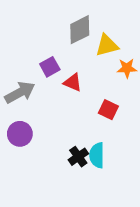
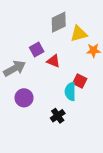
purple circle: (20, 134) -> (24, 98), moved
cyan semicircle: (97, 155) -> (70, 92), moved

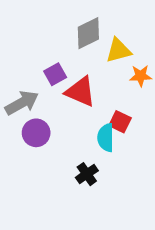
red triangle: (53, 61) -> (80, 92), size x1.5
purple circle: (24, 98) -> (36, 133), moved

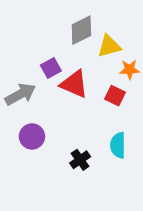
red square: (120, 122) -> (115, 96), moved
purple circle: (36, 133) -> (32, 136), moved
cyan semicircle: (106, 138) -> (118, 145), moved

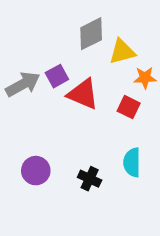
gray arrow: (20, 94) -> (23, 84), moved
purple circle: (32, 136) -> (36, 171), moved
black cross: (80, 160) -> (90, 179), turned -30

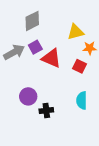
gray diamond: (91, 34) -> (32, 21), moved
purple circle: (36, 171) -> (28, 96), moved
black cross: (90, 179) -> (46, 111), moved, turned -32

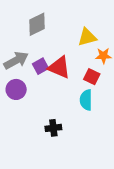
purple square: (35, 47) -> (41, 66), moved
purple circle: (28, 96) -> (16, 89), moved
cyan semicircle: (82, 100) -> (86, 100), moved

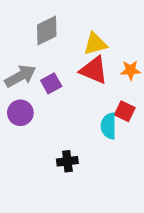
yellow triangle: (87, 37) -> (95, 44), moved
red triangle: (59, 67) -> (94, 70), moved
red square: (92, 77) -> (125, 111), moved

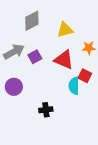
red triangle: (94, 70) -> (64, 60), moved
purple circle: (20, 113) -> (14, 87), moved

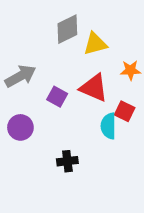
gray diamond: (32, 21) -> (67, 29), moved
purple square: (35, 57) -> (57, 97), moved, turned -32

